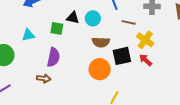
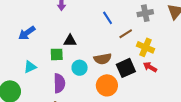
cyan circle: (93, 18) -> (80, 68), moved
brown line: (129, 22) -> (126, 34), turned -32

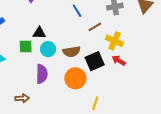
cyan circle: (80, 68) -> (48, 49), moved
purple semicircle: (59, 83) -> (42, 74), moved

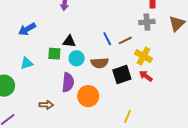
blue line: (77, 11) -> (107, 39), moved
orange circle: (75, 78) -> (88, 96), moved
yellow line: (95, 103) -> (128, 116), moved

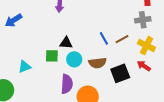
blue arrow: (27, 29) -> (13, 20), moved
yellow cross: (144, 56) -> (146, 46), moved
red arrow: (146, 76) -> (144, 66), moved

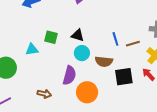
green square: (52, 56) -> (51, 37), moved

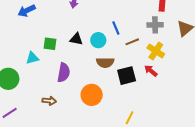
blue line: (115, 39) -> (116, 28), moved
cyan circle: (82, 53) -> (98, 40), moved
purple semicircle: (69, 75) -> (64, 72), moved

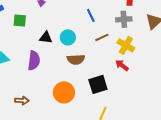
blue line: (116, 28) -> (91, 15), moved
green square: (50, 44) -> (20, 21), moved
purple semicircle: (64, 72) -> (34, 61), moved
black square: (127, 76) -> (98, 84), moved

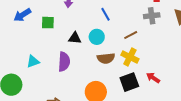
blue line: (91, 15) -> (105, 14), moved
yellow cross: (126, 45) -> (130, 57), moved
red arrow: (122, 65) -> (153, 78), moved

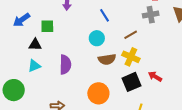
black triangle: (75, 38) -> (35, 45), moved

